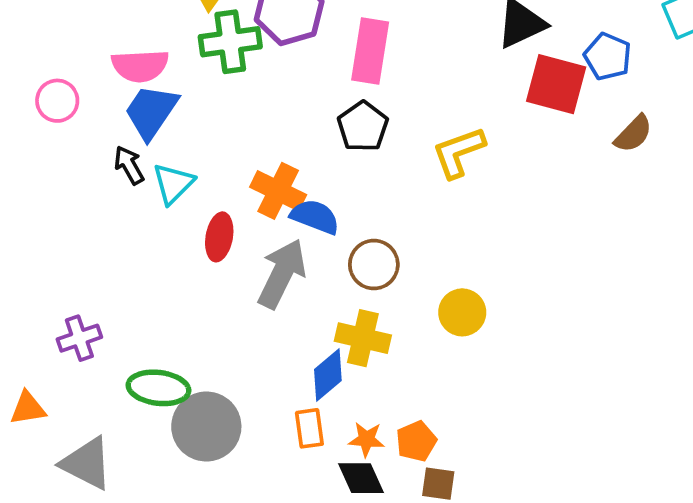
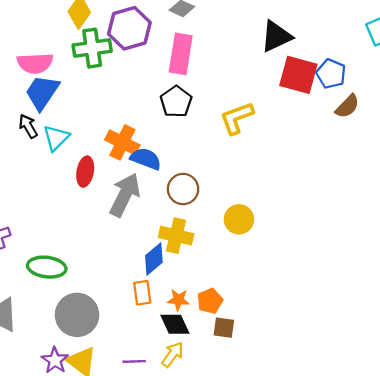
blue pentagon: (608, 57) -> (331, 74), moved
gray circle: (206, 427) -> (77, 315), moved

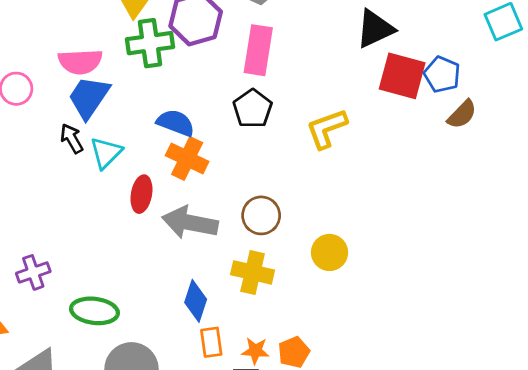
blue semicircle: (146, 159) -> (176, 123), moved
gray arrow: (125, 195) -> (190, 223), turned -105
blue diamond: (154, 259) -> (196, 301), moved, turned -32

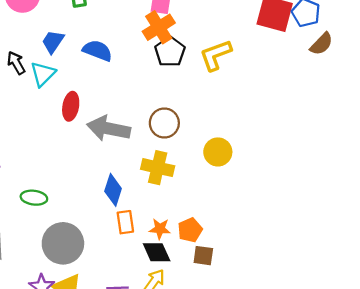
blue trapezoid: (89, 97) -> (53, 42), moved, size x0.7
black pentagon: (253, 109) -> (170, 52), moved
orange cross: (187, 158) -> (159, 27), moved, turned 32
green ellipse: (94, 311) -> (34, 198), size x0.7

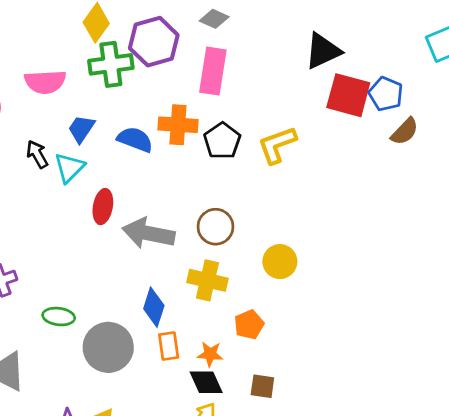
orange cross: (159, 27) -> (178, 125), moved, turned 36
orange pentagon: (190, 230) -> (249, 325), moved
gray circle: (63, 243) -> (108, 347), moved

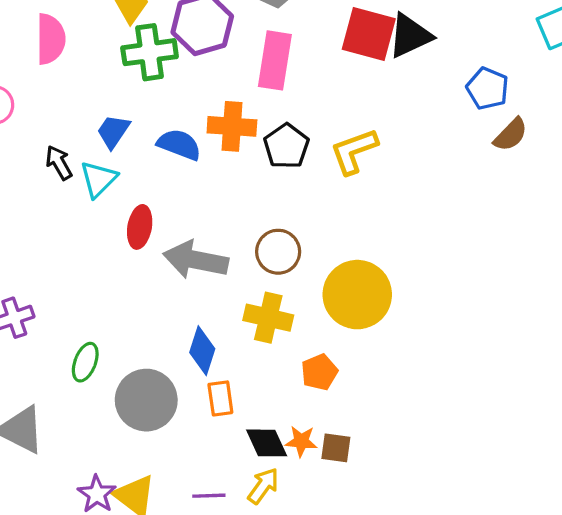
pink semicircle: (45, 82) -> (51, 39), moved, turned -87
red square: (348, 95) -> (369, 34), moved
yellow circle: (280, 262) -> (357, 295), size x1.6
green ellipse: (59, 317) -> (85, 362), turned -76
orange star: (210, 354) -> (301, 441), moved

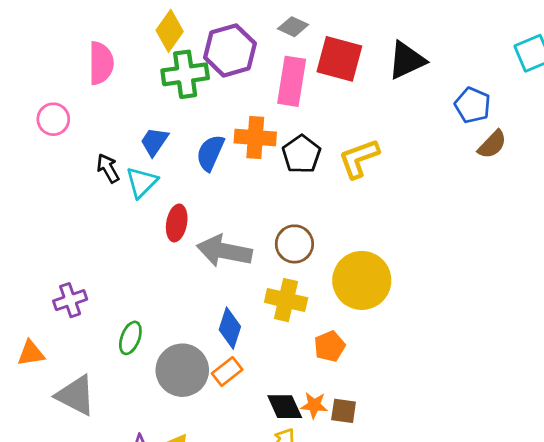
red square: (369, 34) -> (339, 59), moved
blue semicircle: (179, 145) -> (210, 153), turned -87
orange rectangle: (220, 398) -> (227, 372), moved, turned 60

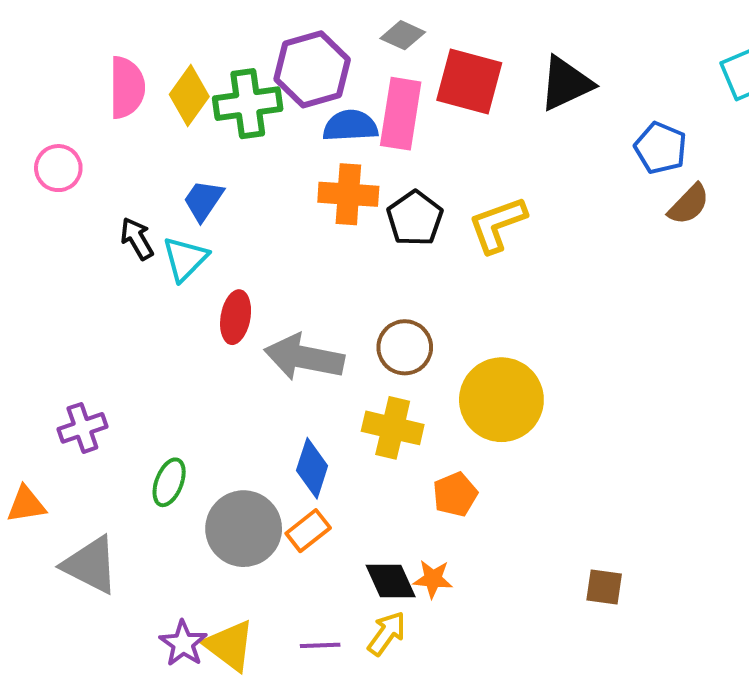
yellow diamond: (170, 31) -> (189, 96), moved
blue semicircle: (210, 153) -> (350, 126), moved, turned 63
brown square: (344, 411) -> (604, 587), moved

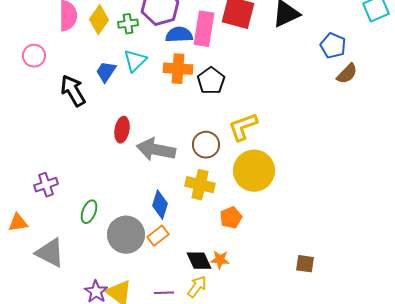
green cross: (248, 104) -> (128, 24), size x0.6
yellow L-shape: (497, 224) -> (243, 127), moved
black arrow: (137, 239) -> (73, 91), size x1.5
cyan triangle: (185, 259) -> (135, 61), moved

